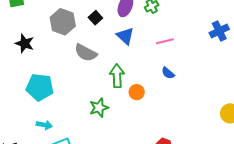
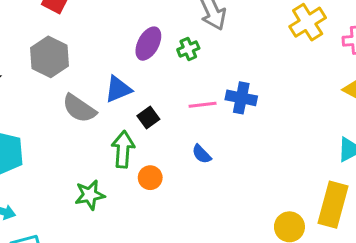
black square: (95, 18) -> (148, 118), moved
blue cross: (219, 31) -> (241, 98), moved, turned 30
blue triangle: (125, 36) -> (118, 89), moved, turned 48

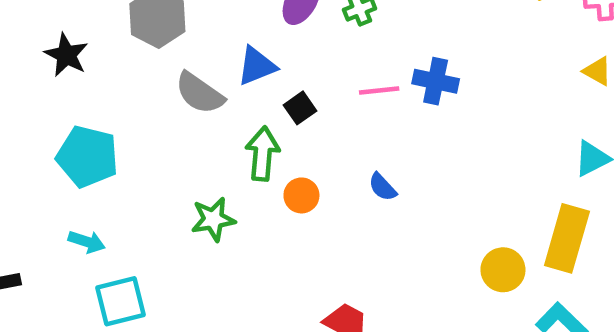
blue semicircle: (202, 154) -> (382, 187), moved

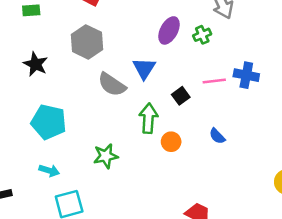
blue triangle: (257, 66) -> (144, 68), turned -35
black square: (300, 108) -> (181, 96), moved
green star: (213, 219) -> (106, 156), moved

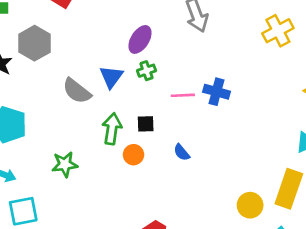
green cross: (202, 35) -> (146, 71), moved
gray hexagon: (87, 42) -> (35, 43), moved
black square: (181, 96) -> (146, 124), moved, turned 30

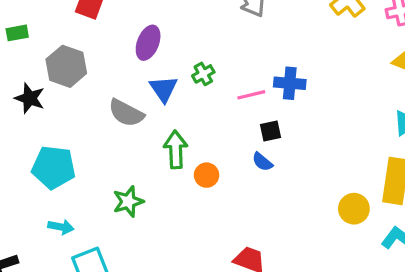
purple ellipse: (140, 39) -> (148, 43), moved
black square: (146, 124) -> (271, 131), moved

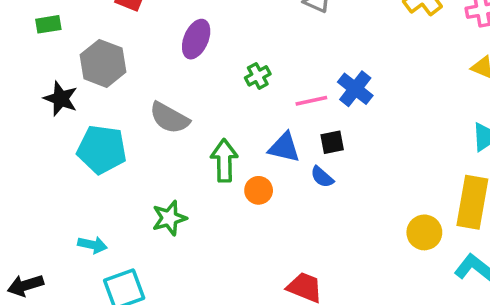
blue cross: (290, 83) -> (355, 89), turned 32
blue triangle: (164, 89) -> (284, 147), moved, turned -44
cyan pentagon: (54, 167) -> (102, 149), moved

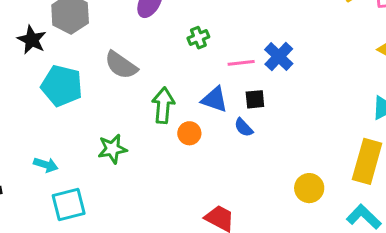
yellow circle: (424, 232) -> (309, 188), moved

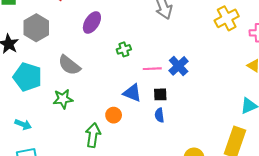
green arrow: (163, 105) -> (93, 135), moved
blue semicircle: (244, 127) -> (159, 115), moved, turned 32
green star: (112, 149) -> (63, 99), moved
cyan arrow: (46, 165) -> (23, 124), moved

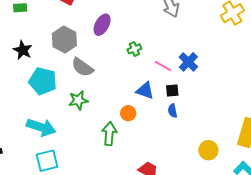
gray hexagon: (36, 28) -> (64, 39), moved
pink line: (152, 69) -> (163, 66), turned 36
cyan arrow: (23, 124) -> (41, 127), size x1.8

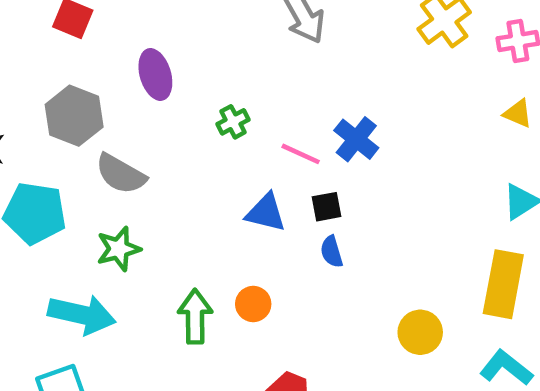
purple ellipse: (102, 25) -> (155, 74), turned -40
orange circle: (128, 113) -> (253, 304), moved
cyan arrow: (41, 127) -> (82, 314), moved

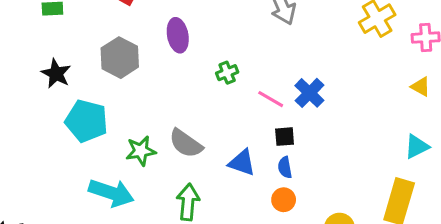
gray semicircle: (121, 174) -> (186, 143), moved
blue triangle: (266, 213) -> (242, 163), moved
orange circle: (253, 304) -> (284, 200), moved

